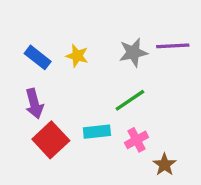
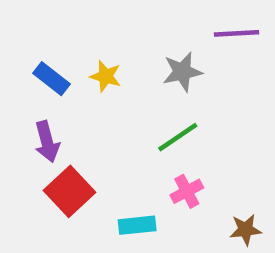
purple line: (173, 46) -> (236, 33), moved
cyan rectangle: (97, 132) -> (137, 225), moved
brown star: (165, 165) -> (245, 230), moved, turned 30

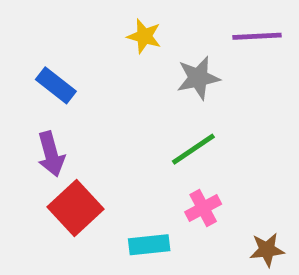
yellow star: (106, 76) -> (144, 36), moved

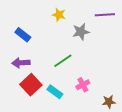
green line: (193, 149) -> (63, 61), moved
purple arrow: (51, 154) -> (21, 63), turned 102
cyan rectangle: (149, 245) -> (55, 92), moved, turned 42

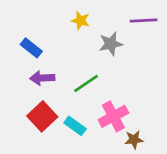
purple arrow: (21, 63) -> (42, 78), moved
pink cross: (83, 85) -> (113, 116), size x1.5
brown star: (109, 102) -> (134, 140), moved

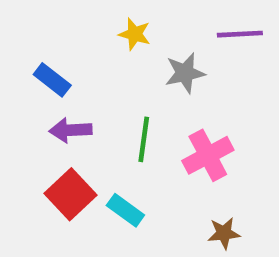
green line: (86, 83) -> (144, 139), turned -48
pink cross: (113, 116) -> (208, 155), moved

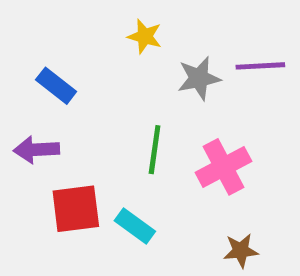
purple line: (240, 34) -> (260, 66), moved
purple arrow: (71, 130) -> (36, 150), moved
red square: (71, 194) -> (76, 209), turned 36

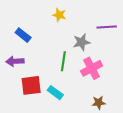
gray star: (199, 78) -> (82, 42), moved

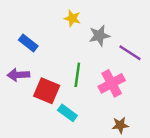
purple line: (107, 27) -> (130, 53), moved, turned 36
gray star: (82, 42) -> (99, 36), moved
red square: (31, 85) -> (47, 91), moved, turned 30

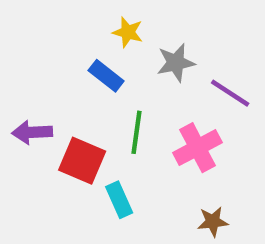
blue rectangle: (28, 43) -> (106, 76), moved
cyan rectangle: (67, 113) -> (119, 200), turned 30

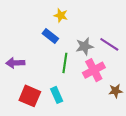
gray star: (176, 63) -> (85, 46), moved
red square: (82, 161) -> (30, 96), moved
brown star: (213, 222) -> (116, 91), moved

